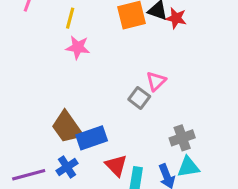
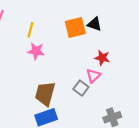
red star: (176, 18) -> (102, 58), moved
brown trapezoid: (67, 127) -> (45, 94), moved, turned 50

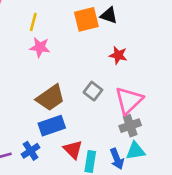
pink triangle: (93, 76) -> (129, 100), moved, size x1.6
brown trapezoid: (45, 94) -> (50, 98), turned -140

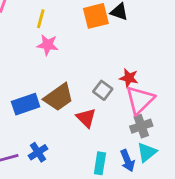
red star: (118, 55) -> (129, 78), moved
blue rectangle: (52, 126) -> (26, 104), moved
red triangle: (73, 149) -> (86, 118), moved
cyan triangle: (135, 151) -> (147, 152), turned -30

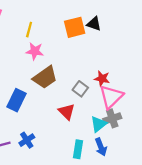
brown trapezoid: (59, 97) -> (45, 77), moved
blue rectangle: (26, 104) -> (17, 100), turned -45
cyan triangle: (147, 152) -> (99, 124), moved

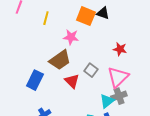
orange square: (75, 27) -> (86, 16), turned 36
pink star: (35, 51) -> (71, 37), moved
red star: (102, 79) -> (120, 49), moved
red triangle: (67, 112) -> (72, 81), moved

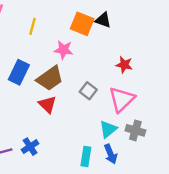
blue rectangle: (35, 80) -> (19, 72), moved
red triangle: (72, 81) -> (47, 104), moved
gray cross: (119, 96) -> (135, 130), moved, turned 35

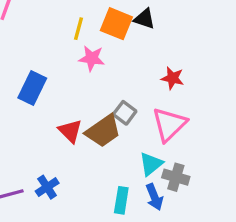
yellow line: (33, 26) -> (78, 29), moved
brown trapezoid: (50, 78) -> (103, 131), moved
gray cross: (135, 130) -> (176, 177), moved

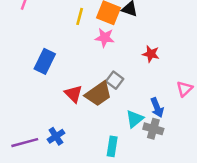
pink star: (92, 58) -> (105, 38), moved
pink triangle: (169, 124) -> (185, 89), moved, size x0.6
blue arrow: (154, 197) -> (157, 108), moved

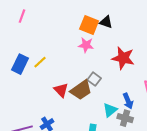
yellow line: (80, 16) -> (40, 62), moved, turned 32
red star: (151, 54) -> (123, 58), size x1.6
blue rectangle: (45, 61) -> (20, 64), moved

